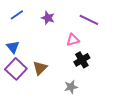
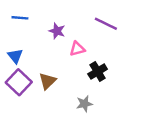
blue line: (17, 15) -> (20, 18), turned 40
purple star: (48, 18) -> (57, 31), moved
pink triangle: (73, 40) -> (77, 49), moved

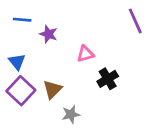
purple line: (106, 24) -> (135, 21), moved, turned 40
purple star: (57, 31) -> (48, 34), moved
gray star: (84, 104) -> (71, 114), moved

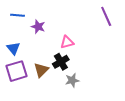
black cross: (108, 79) -> (61, 62), moved
purple square: (21, 91) -> (16, 71), turned 30
gray star: (71, 114) -> (72, 80), moved

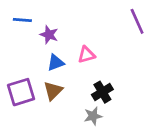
blue triangle: (13, 48) -> (56, 63), moved, turned 48
black cross: (61, 62) -> (102, 92), moved
gray star: (72, 80) -> (93, 116), moved

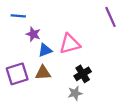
purple star: (49, 35) -> (33, 34), moved
pink triangle: (86, 55) -> (70, 44), size x1.5
brown triangle: (53, 91) -> (43, 73), turned 42

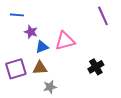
black cross: (83, 74) -> (96, 67), moved
gray star: (75, 93) -> (50, 87), moved

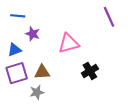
blue triangle: (42, 47) -> (15, 50), moved
black cross: (96, 67) -> (90, 71), moved
gray star: (50, 87) -> (37, 92), moved

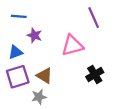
purple line: (109, 17) -> (94, 18), moved
brown triangle: (42, 72) -> (44, 76), turned 35

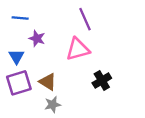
purple line: (94, 18) -> (85, 19), moved
blue triangle: (15, 52) -> (16, 56), turned -40
gray star: (39, 97) -> (53, 105), moved

